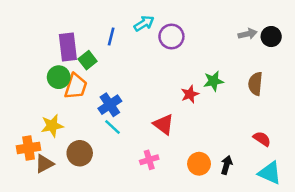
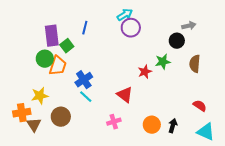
cyan arrow: (144, 23) -> (125, 15), moved
black circle: (271, 37) -> (177, 41), moved
brown triangle: (44, 164) -> (34, 125), turned -35

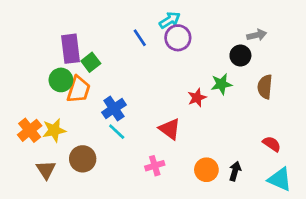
blue line: (85, 28) -> (140, 38), moved, turned -48
orange cross: (22, 113) -> (30, 130), moved, turned -30

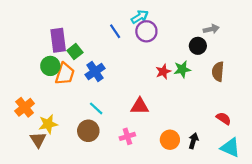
red star: (197, 98) -> (163, 72), moved
blue cross: (114, 109) -> (95, 72), moved
red triangle: (170, 129) -> (140, 106), turned -36
yellow star: (54, 130) -> (48, 124), moved
brown circle: (83, 159) -> (88, 131), moved

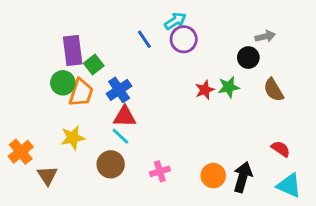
brown semicircle: (218, 72) -> (274, 90), turned -36
red triangle: (140, 106) -> (125, 117), moved
orange cross: (25, 107) -> (21, 152), moved
yellow star: (48, 124) -> (73, 138), moved
black arrow: (193, 141) -> (243, 177), size x1.5

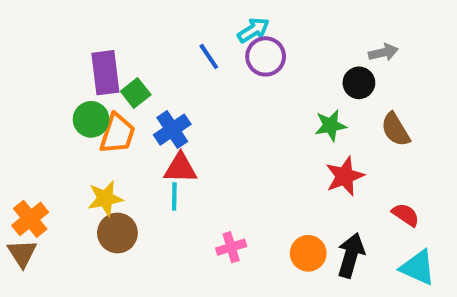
red star: (205, 90) -> (345, 176), moved, size x1.4
cyan line: (120, 136) -> (174, 196), turned 48
brown circle: (111, 164) -> (117, 233), moved
brown triangle: (47, 176) -> (22, 253), moved

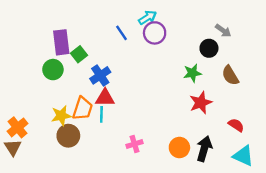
gray arrow: (383, 52) -> (223, 31), turned 49
orange trapezoid: (117, 134) -> (83, 109), moved

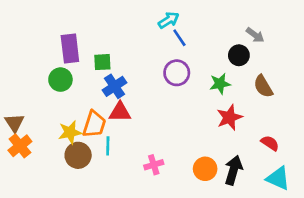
blue line: (122, 33) -> (179, 38), moved
purple circle: (155, 33) -> (177, 73), moved
green square: (79, 54) -> (102, 62), moved, turned 35
cyan line: (101, 114) -> (108, 146), moved
brown triangle: (13, 148) -> (15, 123), moved

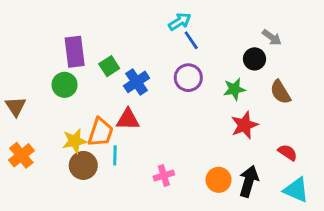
green square: (102, 62) -> (109, 66), turned -30
blue cross: (115, 86) -> (136, 82), moved
brown triangle: (15, 123) -> (16, 106), moved

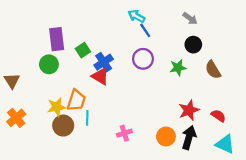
cyan arrow: (180, 22) -> (136, 16), turned -119
gray arrow: (272, 37) -> (190, 18), moved
red triangle: (128, 119) -> (100, 76), moved, turned 30
red star: (244, 125) -> (189, 110), moved

